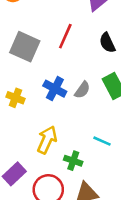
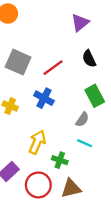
red line: (65, 36) -> (53, 68), moved, turned 30
gray semicircle: (82, 90) -> (82, 120), moved

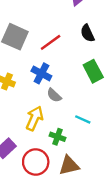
gray semicircle: (82, 120) -> (54, 95), moved, turned 98

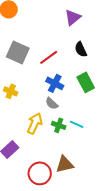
blue cross: (41, 73) -> (55, 83), moved
green cross: (58, 137) -> (59, 125), moved
red circle: (36, 162) -> (40, 173), moved

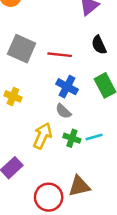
red line: (49, 57) -> (60, 55), turned 42
cyan line: (77, 124) -> (94, 137), turned -40

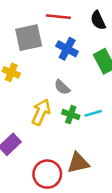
gray square: (22, 49) -> (29, 38), moved, turned -36
red line: (60, 55) -> (58, 17), moved
blue cross: (67, 87) -> (67, 49), moved

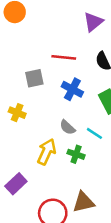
gray square: (29, 38) -> (34, 78), size x0.7
cyan line: (93, 113) -> (94, 133), moved, turned 49

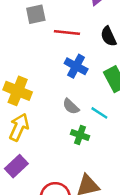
gray square: (34, 78) -> (36, 14), moved
yellow cross: (17, 113) -> (18, 91), size x1.5
yellow arrow: (47, 152) -> (19, 127), moved

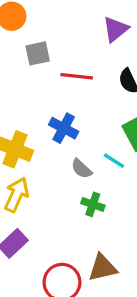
blue cross: (76, 66) -> (64, 128), moved
cyan line: (99, 113) -> (114, 161), moved

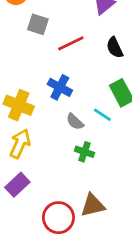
gray square: (38, 53) -> (38, 24), turned 30
red line: (77, 76) -> (71, 43), turned -32

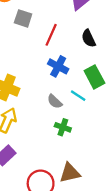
red line: (71, 43) -> (51, 35), turned -40
blue cross: (60, 87) -> (58, 66), moved

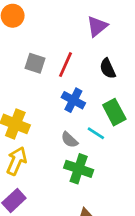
gray square: (23, 18) -> (35, 63), moved
green cross: (63, 127) -> (79, 169), size x1.5

